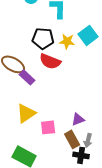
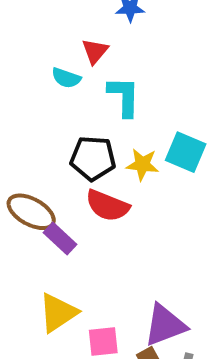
cyan square: (88, 35) -> (186, 152), turned -30
purple triangle: (78, 119) -> (165, 325), size x1.6

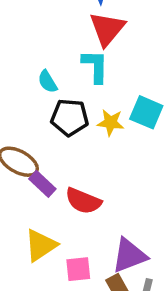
red triangle: (95, 51) -> (107, 29), moved, size x1.6
cyan semicircle: (66, 78) -> (47, 82), moved, turned 40
red semicircle: (107, 206) -> (83, 201), moved

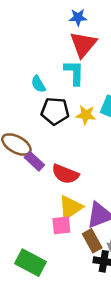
yellow triangle: (41, 245) -> (70, 207), moved

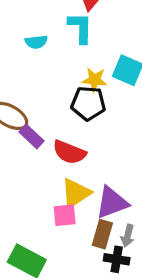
cyan semicircle: (38, 84) -> (36, 42), turned -66
black pentagon: (55, 111) -> (88, 103), moved
brown rectangle: (92, 241) -> (102, 234), turned 45

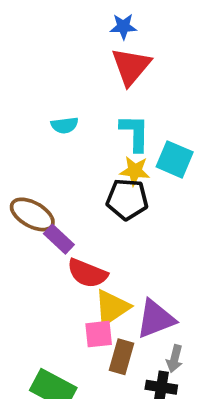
cyan L-shape: (80, 28) -> (135, 133), moved
red semicircle: (69, 152) -> (87, 273), moved
brown rectangle: (102, 234) -> (121, 357), moved

